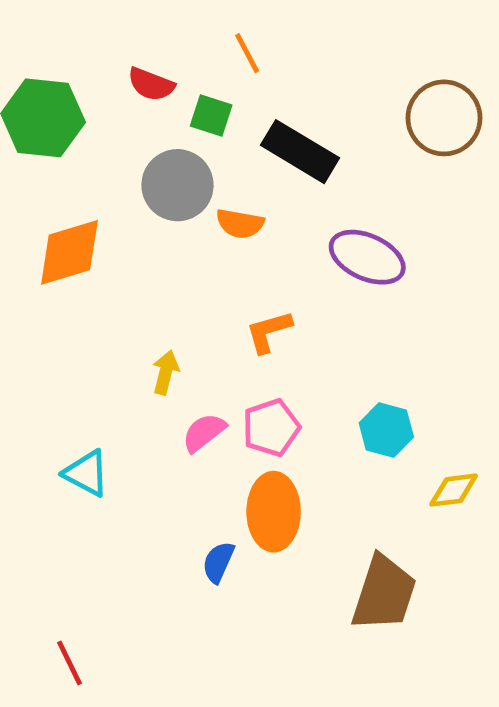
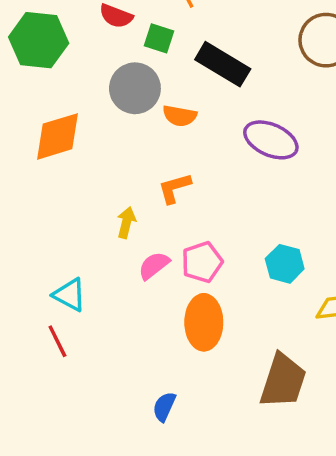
orange L-shape: (269, 332) -> (175, 188), moved
blue semicircle: (218, 562) -> (164, 407), moved
red line: (69, 663) -> (57, 341), moved

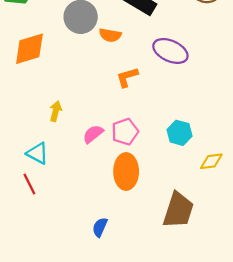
orange L-shape: (175, 188) -> (127, 77), moved
yellow arrow: (126, 223) -> (56, 111), moved

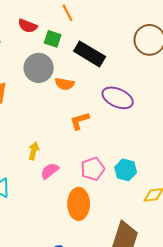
yellow arrow: (56, 111) -> (34, 151), moved
pink pentagon: (125, 132) -> (93, 169), moved

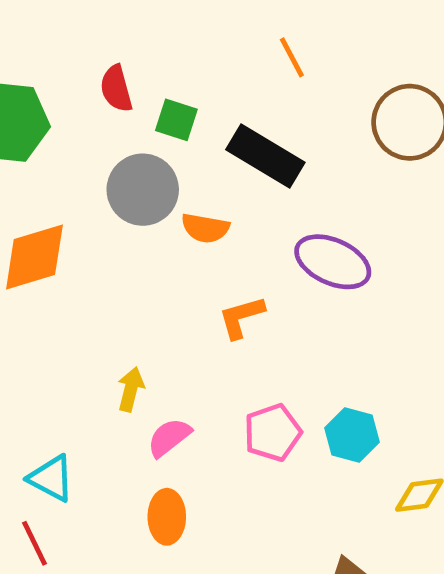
orange line: (68, 13) -> (292, 57), moved
red semicircle: (28, 26) -> (116, 89), turned 54
orange ellipse: (79, 204) -> (167, 517), moved, size x0.7

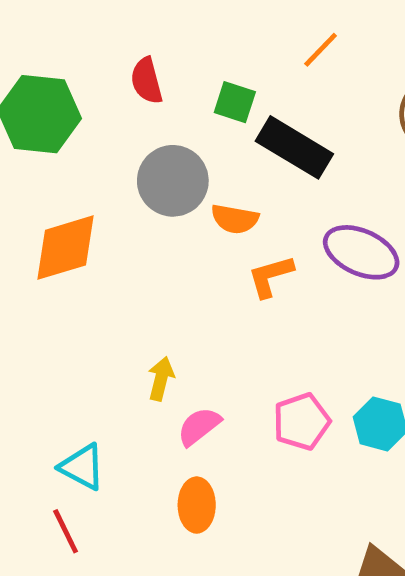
orange line: (292, 57) -> (321, 50), turned 72
green square: (176, 120) -> (235, 102), moved
orange L-shape: (241, 317) -> (271, 276), moved

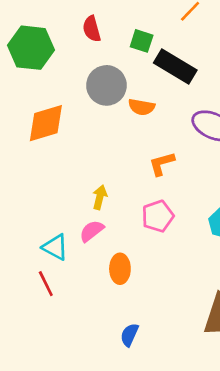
orange L-shape: (271, 276) -> (162, 164), moved
pink pentagon: (302, 422) -> (158, 216), moved
pink semicircle: (199, 426) -> (92, 231), moved

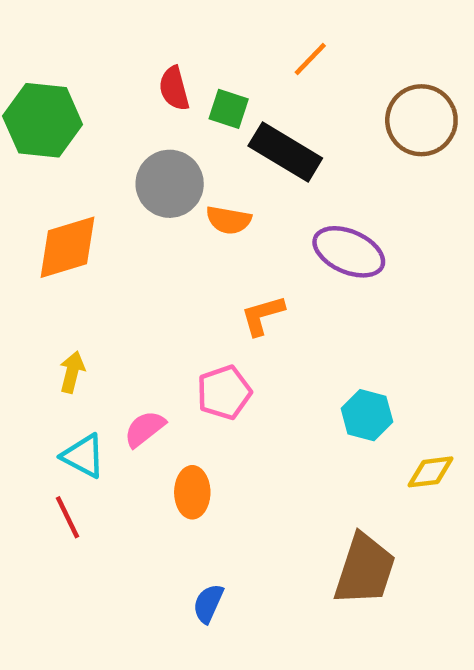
red semicircle: (92, 29) -> (174, 88), moved
yellow arrow: (100, 197) -> (72, 372), moved
pink pentagon: (158, 216) -> (224, 392), moved

